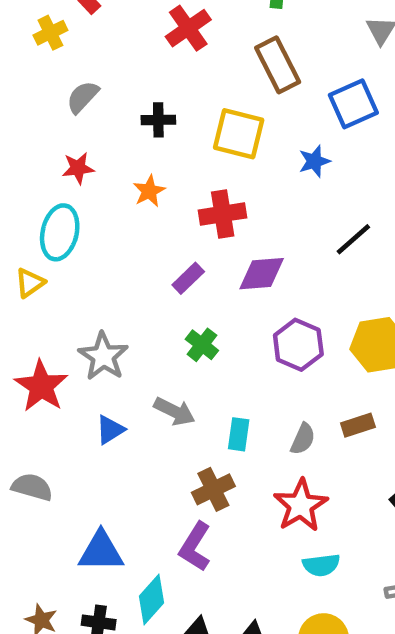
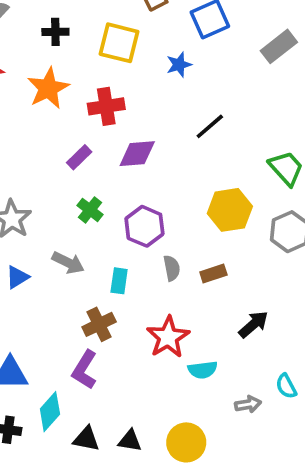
orange star: (149, 191) -> (48, 88), size x1.6
purple hexagon: (298, 345) -> (144, 226), moved
gray semicircle: (303, 439) -> (172, 268), moved, turned -35
cyan semicircle: (321, 565) -> (203, 370), moved

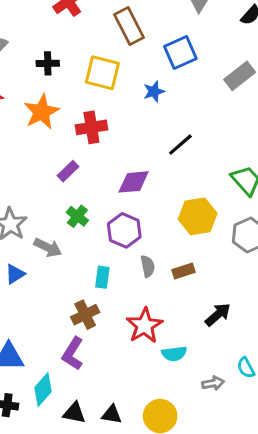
purple diamond: (137, 154) -> (134, 182), moved
gray arrow: (68, 263) -> (48, 248), moved

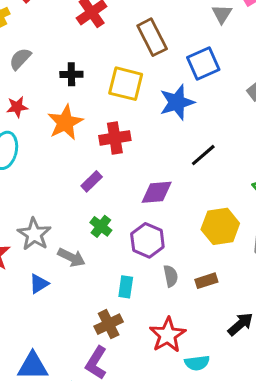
blue star: (154, 91) -> (177, 102), size x1.6

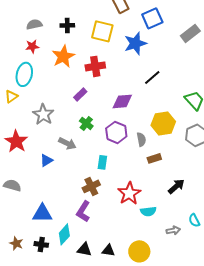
gray semicircle: (20, 59) -> (34, 24), moved, turned 35
gray star: (34, 234) -> (43, 114), moved
gray semicircle: (171, 276) -> (141, 139), moved

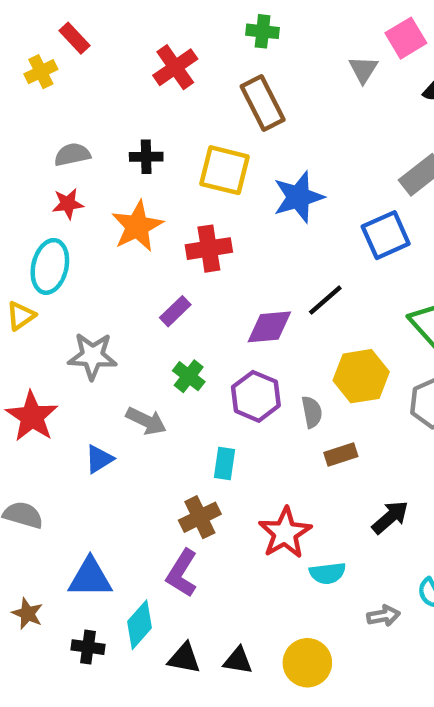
blue square: (152, 18) -> (386, 235), moved
black line: (152, 77) -> (325, 300), moved
gray star: (43, 114) -> (92, 356), turned -30
brown star: (16, 243) -> (27, 613), moved

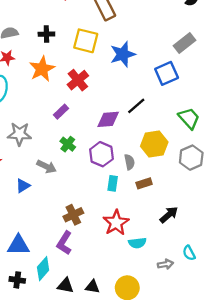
red cross: (209, 249) -> (78, 80), turned -30
cyan rectangle: (225, 463) -> (113, 183), moved

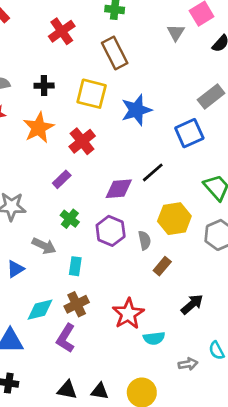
cyan rectangle: (113, 183) -> (75, 266), moved
brown rectangle: (144, 183) -> (162, 266), turned -32
cyan diamond: (43, 269) -> (40, 310), moved, turned 35

